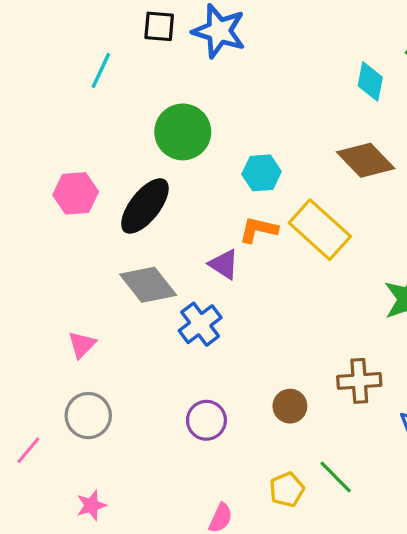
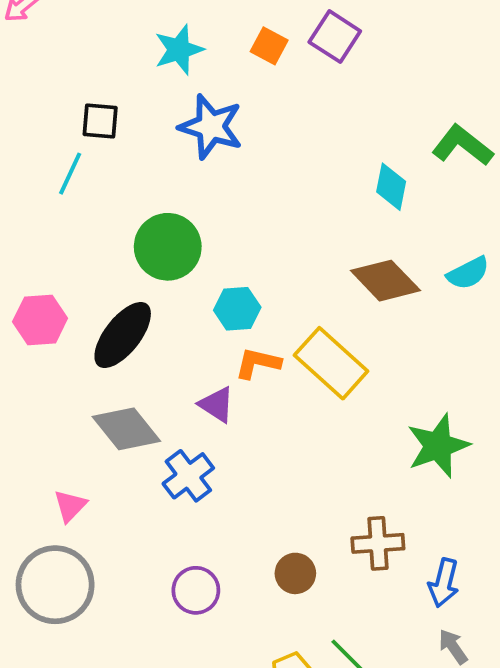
black square: (159, 26) -> (100, 121), moved
cyan hexagon: (262, 173) -> (237, 309), moved
pink triangle: (82, 345) -> (70, 506), moved
gray circle: (88, 416) -> (55, 585), size x1.4

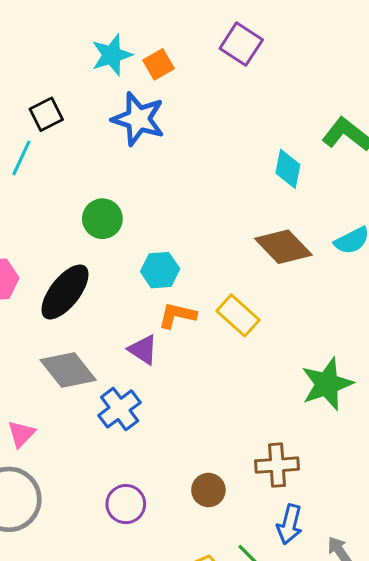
orange square: (269, 46) -> (159, 64), moved, turned 32
black square: (100, 121) -> (46, 114), turned -32
green circle: (168, 247) -> (102, 219), size x0.7
yellow rectangle: (331, 363) -> (238, 315), size x0.7
blue arrow: (444, 583) -> (290, 524), moved

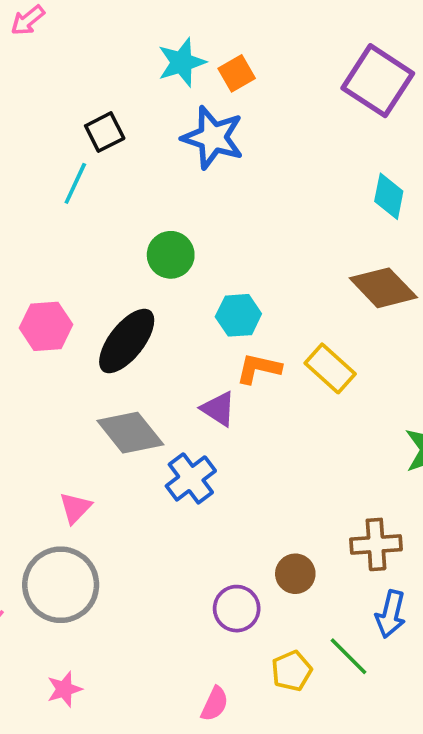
purple square: (241, 44) -> (378, 81), moved, size x1.4
purple circle: (126, 504) -> (237, 609), moved

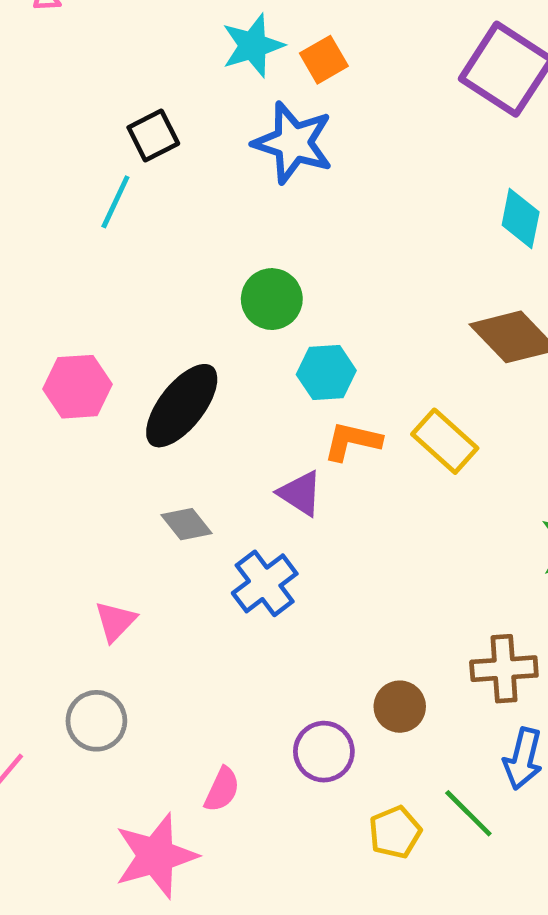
green circle: (171, 255) -> (272, 299), moved
gray diamond: (130, 433) -> (186, 524), size x0.6
gray circle: (61, 585) -> (96, 721), size x0.6
pink star: (64, 689) -> (156, 856), moved, size x1.8
pink semicircle: (215, 704) -> (222, 790), moved

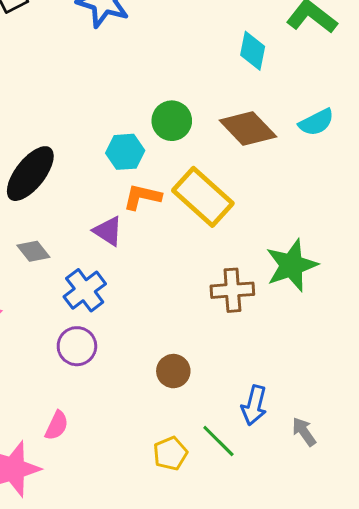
green circle: (272, 299) -> (172, 121), moved
yellow rectangle: (445, 441) -> (203, 197), size x1.4
brown cross: (504, 669) -> (232, 290), moved
purple circle: (324, 752) -> (77, 346), moved

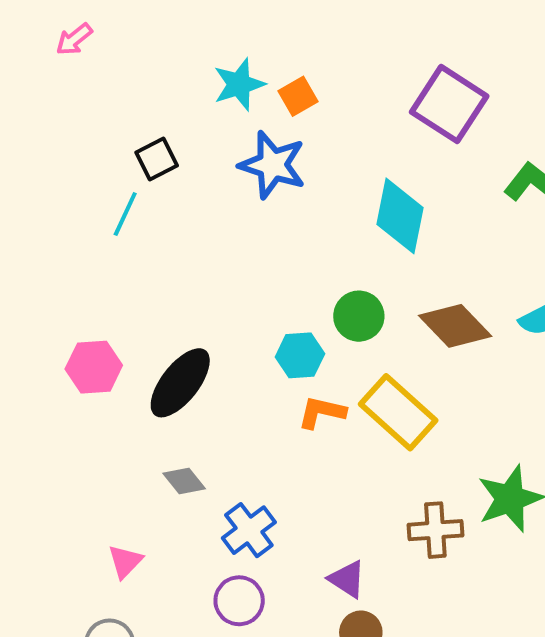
cyan diamond: (253, 51) -> (400, 216), moved, size x1.5
purple triangle: (108, 231) -> (347, 579), moved

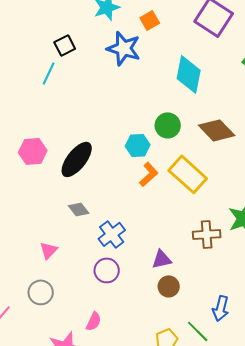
orange square: (298, 96) -> (150, 20), moved
orange L-shape: (322, 412) -> (149, 174), turned 125
purple triangle: (347, 579) -> (162, 259), turned -45

